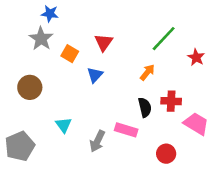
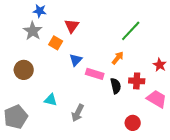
red triangle: (104, 42) -> (72, 26), moved
red star: (196, 57) -> (160, 65), moved
cyan triangle: (64, 125) -> (51, 100), turned -40
pink rectangle: (126, 130) -> (95, 74), moved

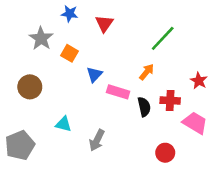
blue star: (40, 11) -> (70, 14), moved
red triangle: (72, 26) -> (104, 24), moved

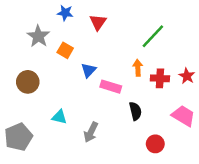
orange arrow: (147, 72) -> (138, 68), turned -42
red cross: (170, 101) -> (160, 78), moved
black semicircle: (144, 107) -> (135, 111), moved

